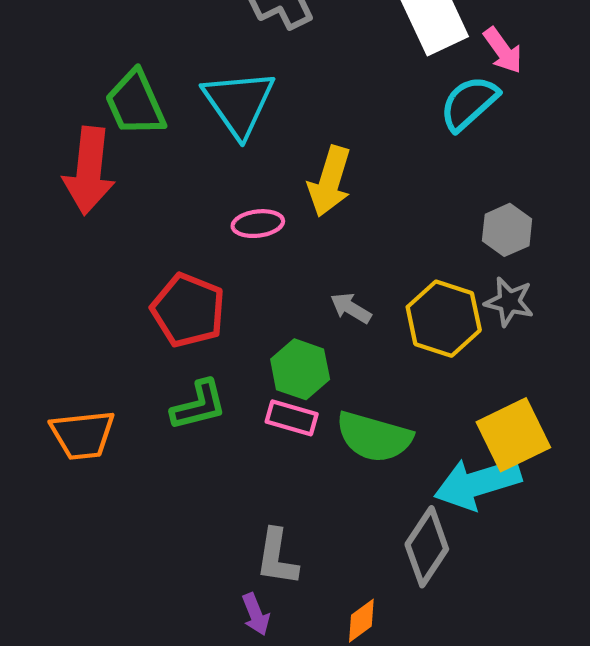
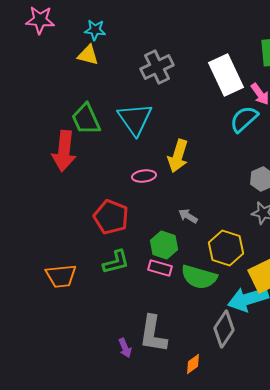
yellow hexagon: (444, 319) -> (226, 248), moved
gray L-shape: (277, 557) -> (153, 334), size x1.4
purple arrow: (256, 614) -> (125, 348), moved

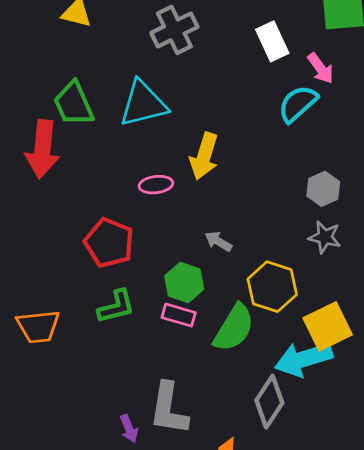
white rectangle: (226, 75) -> (272, 41), size x0.7
cyan triangle: (135, 119) -> (143, 104), turned 51
green semicircle: (199, 277) -> (234, 328), turned -75

